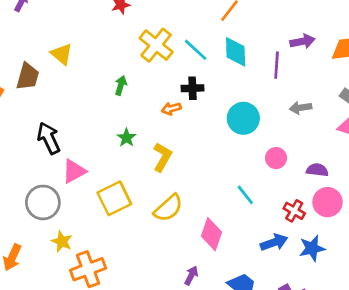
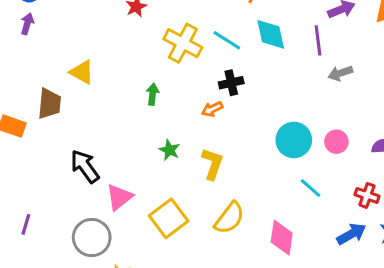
gray arrow: (300, 108) -> (340, 73), moved
cyan circle: (243, 118) -> (294, 140), moved

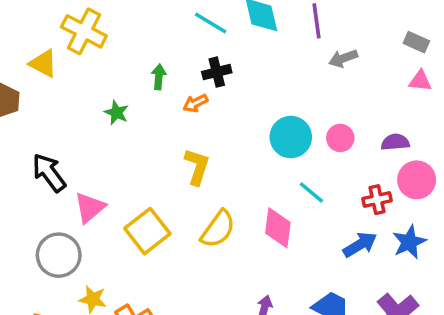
yellow cross: (183, 43) -> (84, 31), moved
green arrow: (153, 94) -> (159, 77), moved
green star: (169, 150) -> (116, 113), moved
red cross: (367, 195) -> (377, 200), turned -30
pink diamond: (282, 238) -> (278, 228), moved

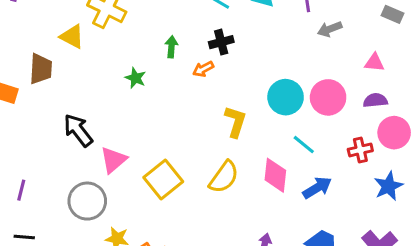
pink triangle: (420, 81) -> (374, 63), moved
pink circle: (340, 138) -> (328, 97), size x1.5
yellow L-shape: (197, 167) -> (235, 122), moved
blue arrow: (360, 245) -> (317, 188), moved

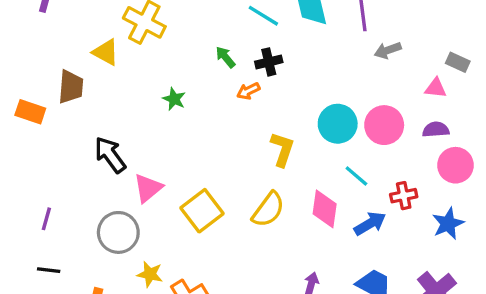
gray rectangle: (393, 14) -> (458, 62), moved
green arrow: (171, 47) -> (225, 57), moved, turned -45
red cross: (360, 150) -> (404, 196), moved

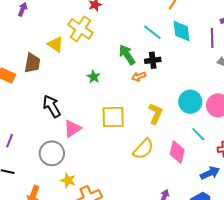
green arrow: (225, 57) -> (127, 55), size x1.5
yellow square: (202, 211) -> (113, 117), moved, turned 30
blue arrow: (370, 224) -> (210, 173), moved

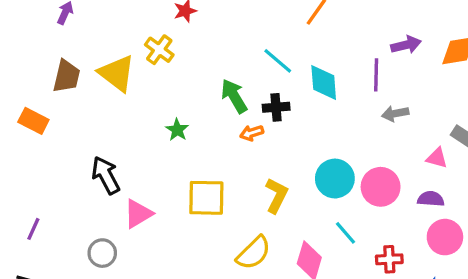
yellow cross: (80, 29) -> (159, 50), size x0.7
cyan diamond: (182, 31) -> (324, 82), moved
yellow triangle: (55, 44) -> (117, 73), size x1.4
brown trapezoid: (32, 63) -> (67, 76), moved
gray circle: (52, 153) -> (102, 253), size x0.7

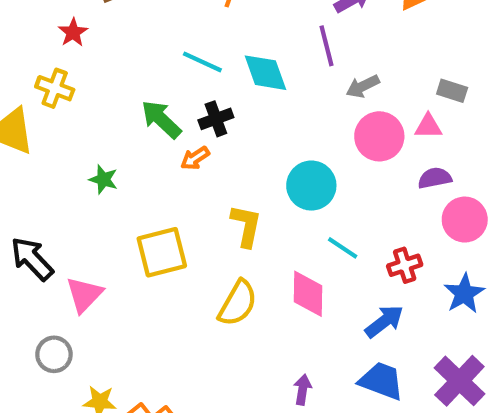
pink circle: (381, 187) -> (379, 136), moved

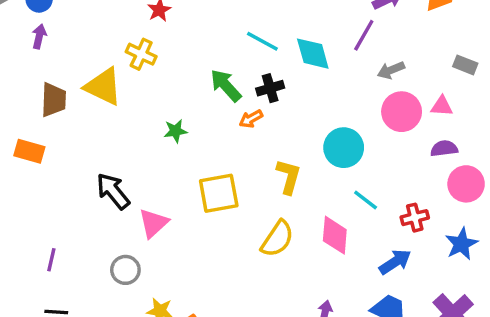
purple line: (326, 46) -> (364, 35), turned 40
gray rectangle: (452, 91) -> (465, 65), moved
green star: (103, 179) -> (175, 131), turned -30

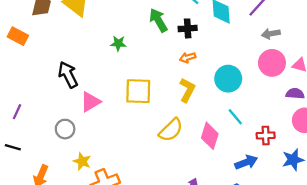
orange arrow: (251, 119) -> (188, 58), moved

